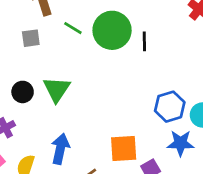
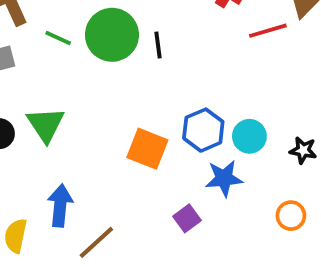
orange square: (124, 148) -> (147, 149), moved, turned 32

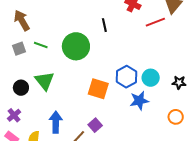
green circle: (112, 35) -> (76, 46), moved
green line: (58, 38) -> (41, 45), moved
black line: (158, 45) -> (104, 25), moved
purple square: (187, 218) -> (95, 125), moved

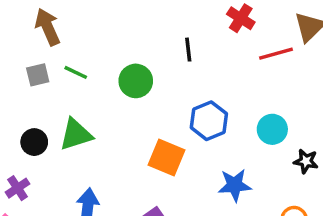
green circle: (76, 46) -> (136, 81), size x0.7
blue hexagon: (126, 77) -> (209, 121), moved
cyan circle: (151, 78) -> (272, 129), moved
green triangle: (45, 81) -> (76, 134), turned 45

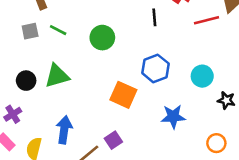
black line: (188, 50) -> (154, 17), moved

